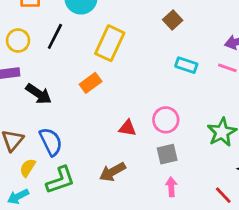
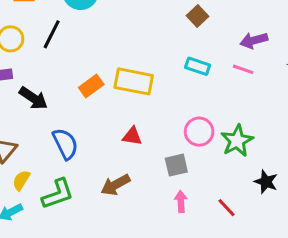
brown square: (173, 20) -> (198, 16), moved
yellow rectangle: (110, 43) -> (134, 81), moved, turned 76
pink circle: (166, 120) -> (199, 132), moved
blue semicircle: (51, 142) -> (65, 144), moved
red line: (223, 195) -> (226, 208), moved

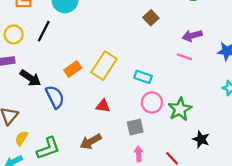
cyan rectangle: (198, 66) -> (143, 77), moved
yellow rectangle: (134, 81) -> (104, 66), turned -68
blue semicircle: (65, 144) -> (55, 97), moved

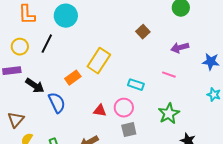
pink line: (184, 57) -> (169, 75), moved
yellow rectangle: (104, 66) -> (99, 61), moved
pink circle: (152, 103) -> (124, 108), moved

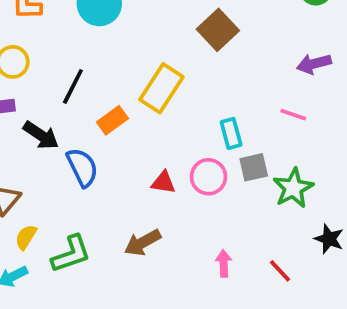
brown square: (143, 32) -> (218, 30), moved, size x1.5
black line: (47, 44) -> (73, 86), moved
cyan rectangle: (136, 85) -> (231, 133), turned 56
gray square: (129, 130) -> (254, 167), moved

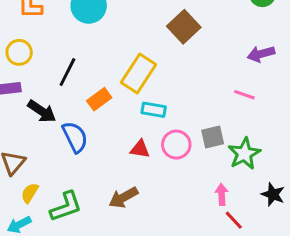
cyan rectangle: (231, 133) -> (154, 110), moved, turned -65
pink arrow: (224, 263) -> (222, 194), moved

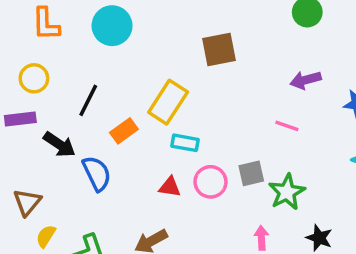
brown square: (184, 27) -> (219, 49), turned 32

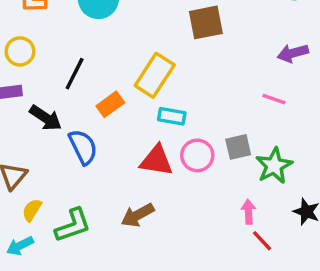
red triangle: (170, 187) -> (156, 161), size x1.5

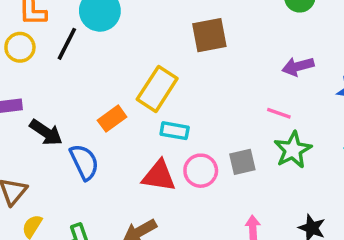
yellow circle: (20, 51) -> (20, 47), moved
black line: (75, 74) -> (67, 44), moved
green star: (274, 166) -> (293, 150), moved

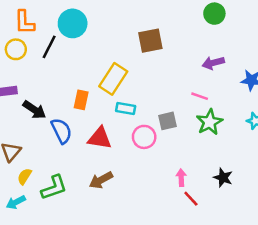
orange rectangle: (112, 119) -> (81, 100), turned -42
gray square: (242, 162) -> (168, 121), moved
red triangle: (159, 176) -> (100, 138), moved

